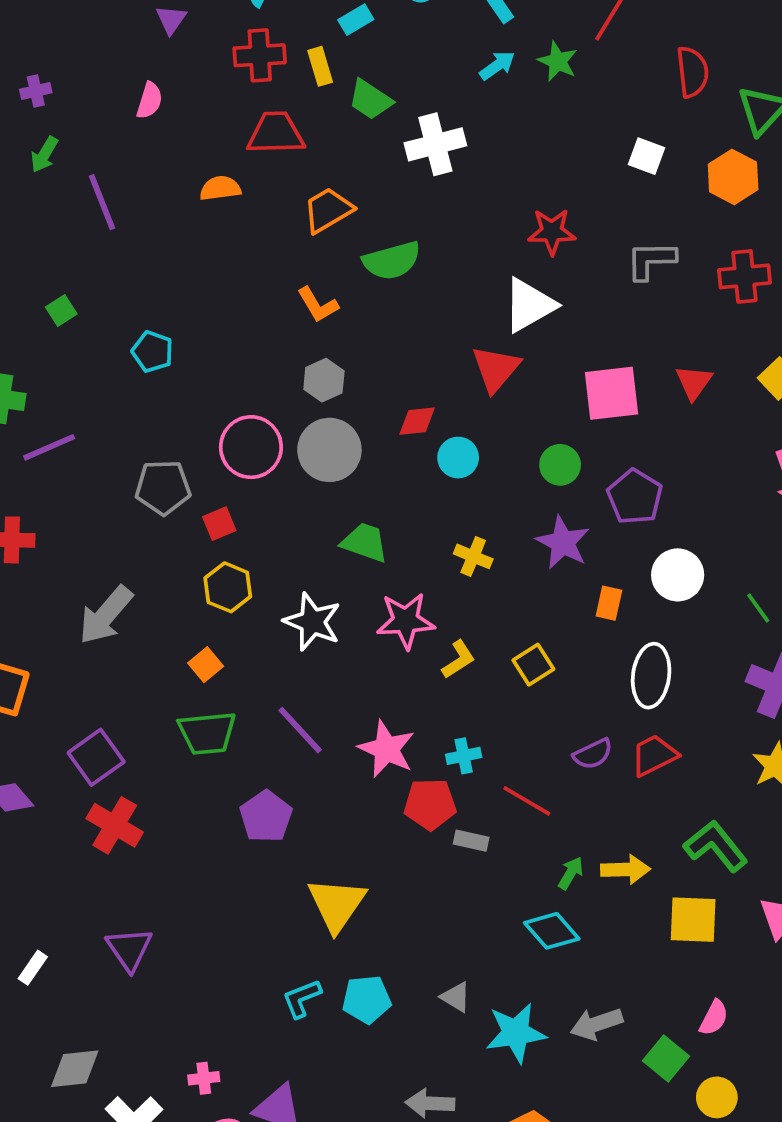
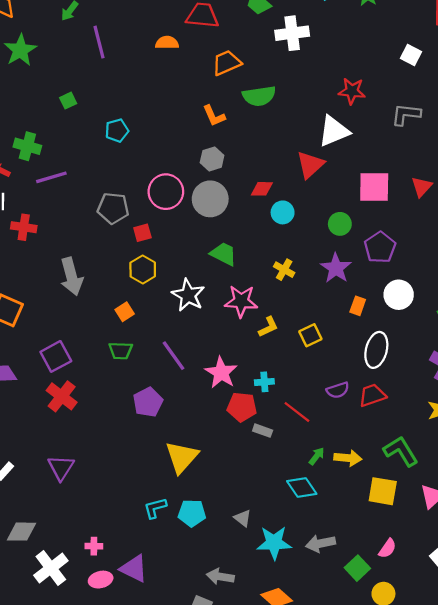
cyan pentagon: (152, 352) -> (117, 130), turned 30
gray arrow: (106, 615) -> (71, 276), turned -63
green trapezoid: (207, 733) -> (121, 351), size x0.7

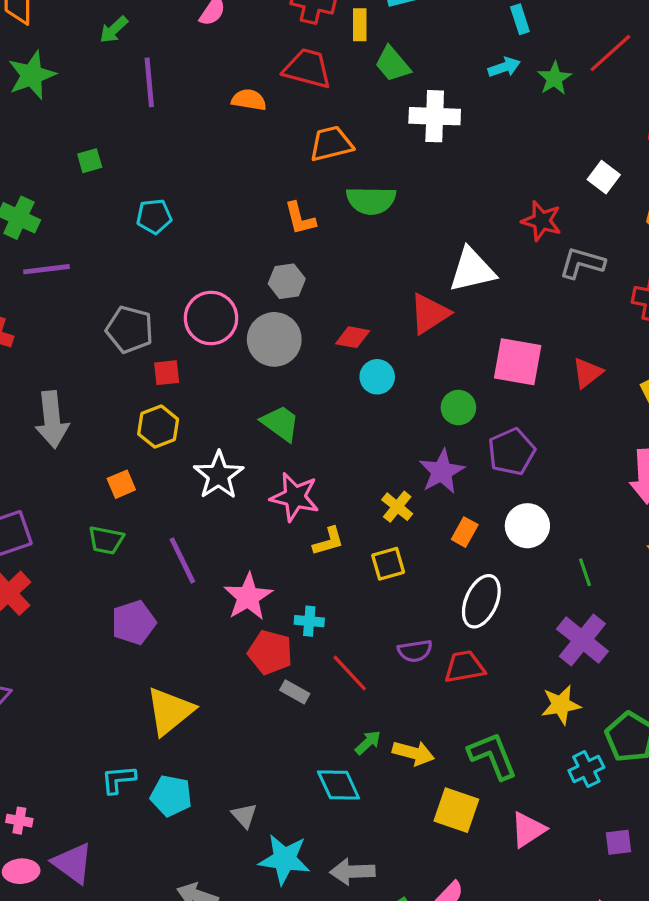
red star: (352, 91) -> (542, 221), moved
yellow cross: (284, 270) -> (397, 507), moved

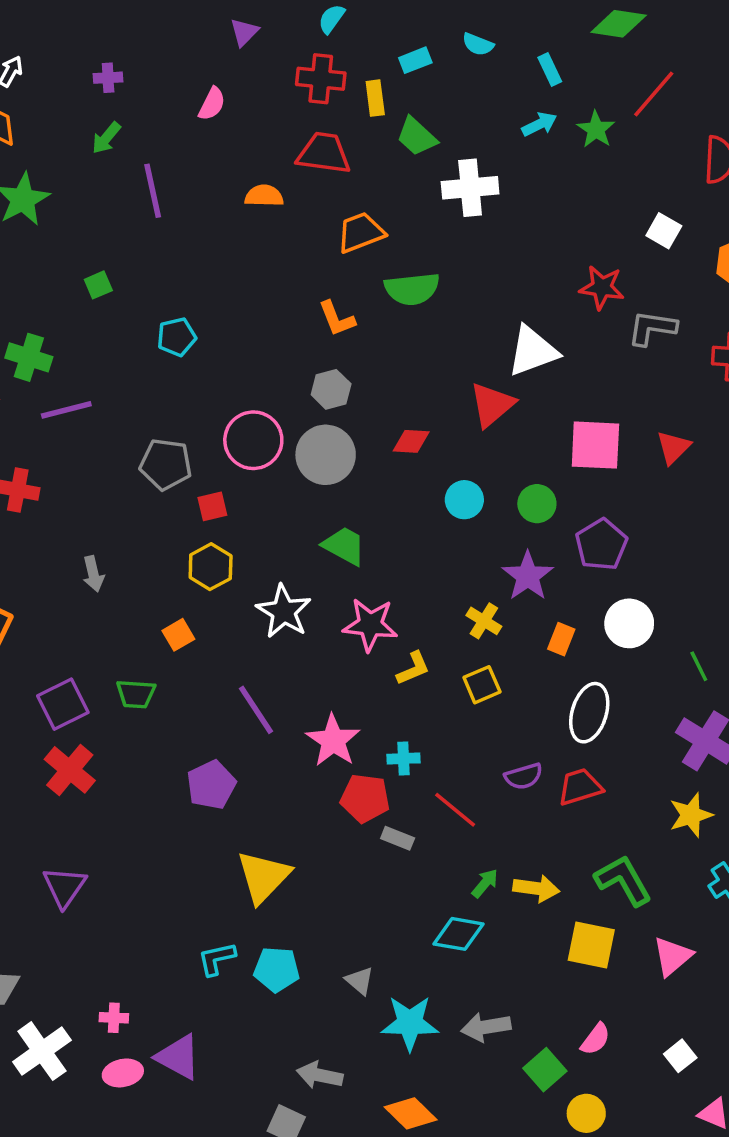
cyan circle: (377, 377) -> (464, 500), moved
gray arrow: (52, 420) -> (93, 574), size x0.6
green trapezoid: (106, 540) -> (136, 694), moved
cyan diamond: (339, 785) -> (459, 934), turned -48

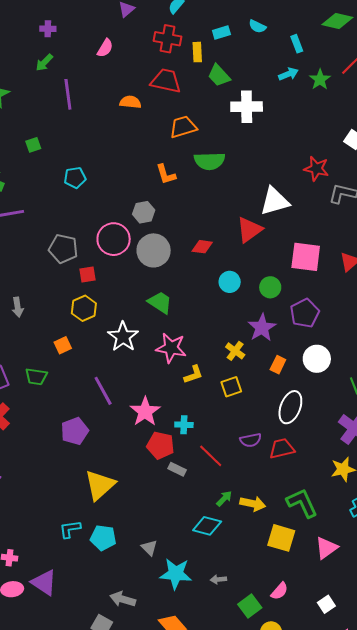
gray hexagon: (331, 389) -> (144, 212), moved
gray arrow: (486, 1027) -> (218, 579), size x0.6

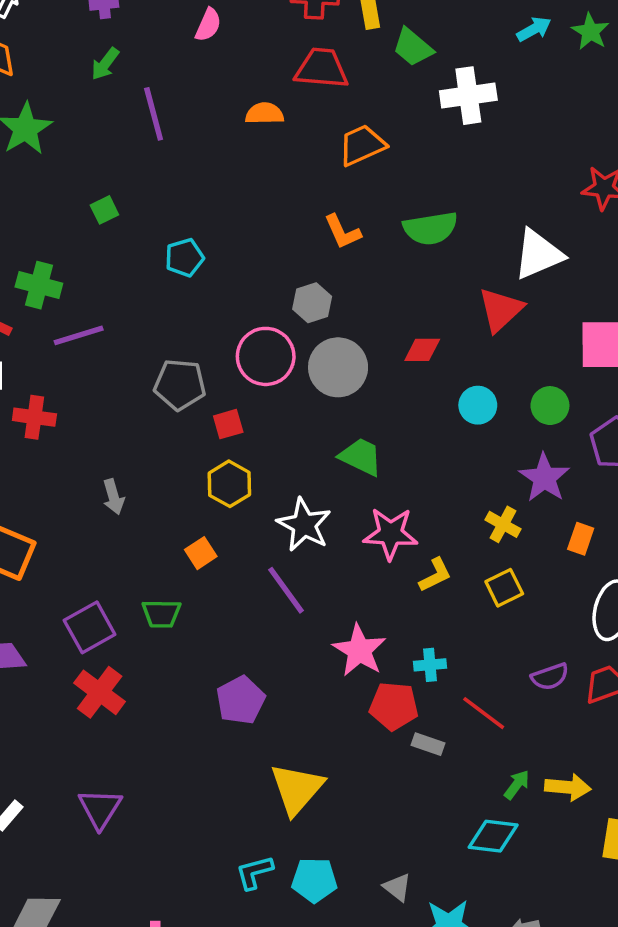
green semicircle: (210, 161) -> (430, 228), moved
purple line: (103, 391) -> (286, 590), moved

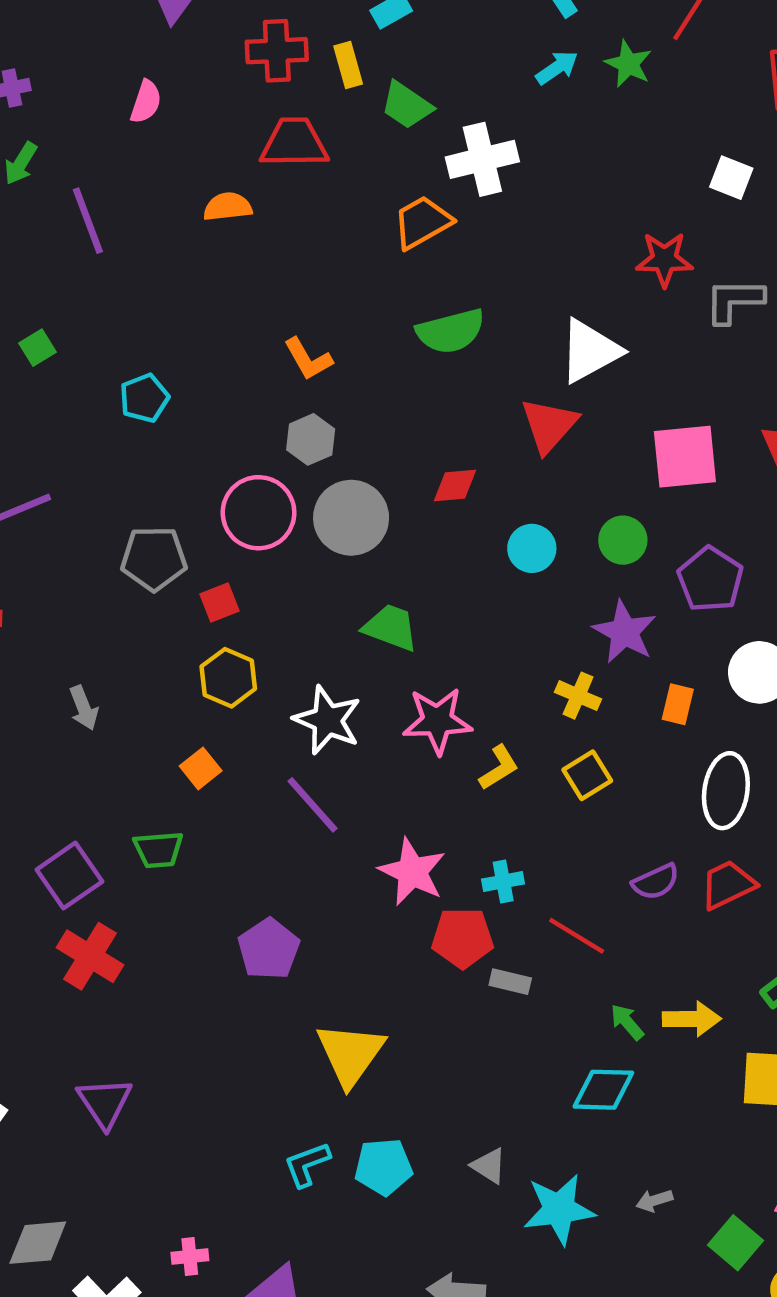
orange trapezoid: (362, 145) -> (422, 222), moved
orange L-shape: (342, 232) -> (308, 359), moved
green arrow: (517, 785) -> (627, 1022), turned -72

